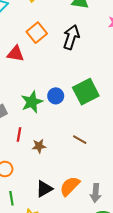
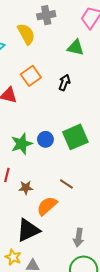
black arrow: (71, 37) -> (64, 82), size x0.7
orange semicircle: (70, 186) -> (47, 206), moved
black triangle: (44, 189) -> (28, 230), size x1.4

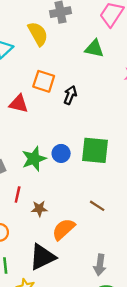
orange square: (31, 76) -> (44, 81), turned -36
black arrow: (64, 82) -> (70, 95), moved
green square: (75, 137) -> (95, 150), turned 30
brown line: (66, 184) -> (97, 206), moved

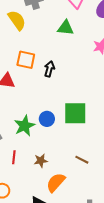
brown star: (39, 209) -> (41, 161), moved

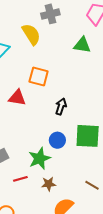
black arrow: (49, 69) -> (61, 107), moved
green star: (25, 126) -> (39, 159), moved
red line: (14, 157) -> (20, 179), turned 64

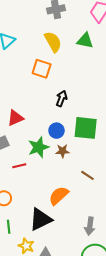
yellow semicircle: (31, 34) -> (53, 42), moved
red triangle: (17, 98) -> (15, 118), moved, turned -36
brown star: (49, 184) -> (63, 151), moved

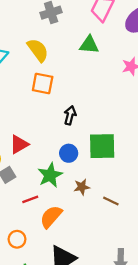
yellow semicircle: (53, 42) -> (38, 50), moved
brown star: (63, 151) -> (82, 187), moved
orange semicircle: (59, 196) -> (51, 217), moved

